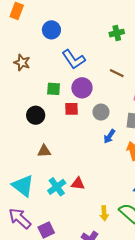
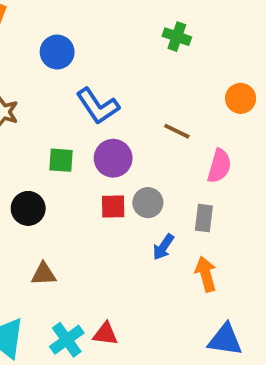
green cross: (117, 33) -> (177, 37), moved, turned 32
red square: (71, 109) -> (113, 206), moved

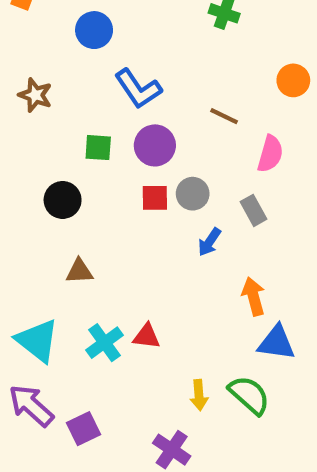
gray rectangle: (204, 218) -> (253, 210), turned -36
orange arrow: (206, 274) -> (253, 296), moved

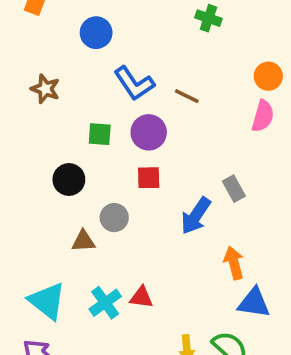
brown line: (224, 116) -> (187, 96), moved
pink semicircle: (270, 154) -> (263, 116), moved
gray circle: (193, 194) -> (114, 218), moved
blue arrow: (209, 242) -> (196, 216), size x1.5

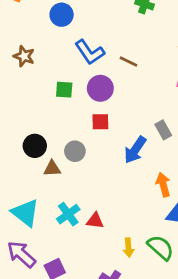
black circle: (69, 179) -> (35, 146), moved
red triangle: (141, 297) -> (95, 221), moved

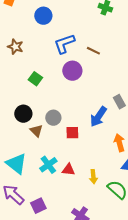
blue L-shape: (90, 52) -> (64, 44), turned 105
green square: (64, 90) -> (35, 79), moved, turned 32
red square: (100, 122) -> (72, 133), moved
brown triangle: (52, 169) -> (36, 131), turned 48
yellow arrow: (128, 248) -> (93, 177), moved

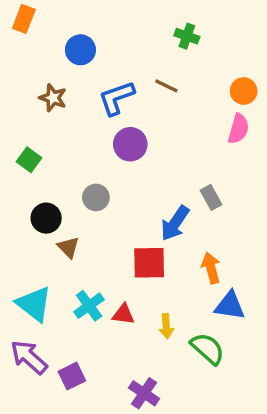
brown star: (15, 47) -> (53, 98), moved
brown line: (93, 51) -> (166, 86), moved
green square: (35, 79) -> (29, 160), moved
gray circle: (53, 118) -> (96, 197), moved
red square: (72, 133) -> (149, 263), moved, size x1.5

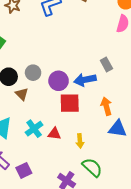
purple circle: (130, 144) -> (59, 81), moved
gray circle: (96, 197) -> (33, 73), moved
blue arrow: (175, 223) -> (85, 80), turned 45
green semicircle: (208, 349) -> (92, 167), moved

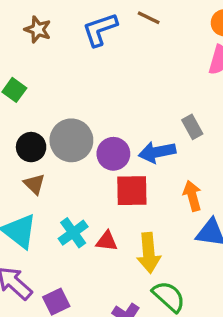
gray circle: (33, 73) -> (71, 140), size x1.6
brown triangle: (22, 94) -> (34, 184), moved
yellow arrow: (80, 141) -> (149, 253), size x1.6

